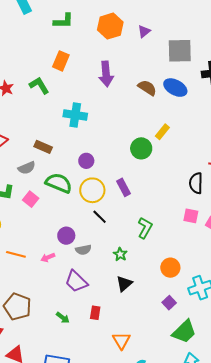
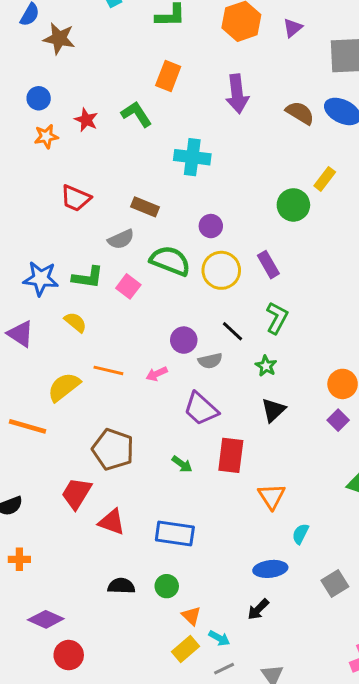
black line: (100, 217) -> (233, 331), moved
green L-shape: (145, 228) -> (277, 318), moved
purple square: (169, 303) -> (338, 420), moved
red rectangle: (95, 313) -> (231, 455), size x1.6

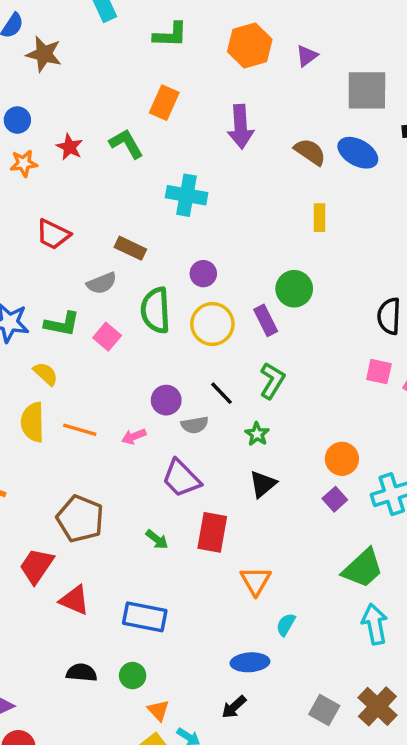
yellow rectangle: (325, 179) -> (319, 218), moved, turned -40
green circle: (293, 205) -> (294, 289), moved
green semicircle: (170, 261) -> (156, 310), turned -117
yellow semicircle: (64, 387) -> (33, 422), moved, turned -56
gray square: (335, 584) -> (324, 710), moved, turned -32

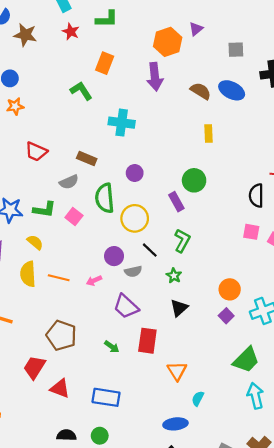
orange hexagon: (250, 45) -> (168, 42), moved
gray square: (367, 90) -> (236, 50), size x0.6
red star: (70, 147) -> (71, 32), moved
yellow circle: (212, 324) -> (135, 218), moved

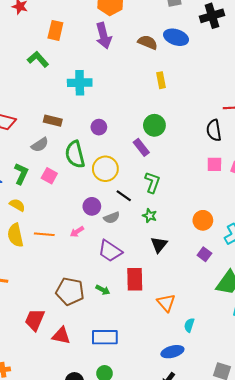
green L-shape: (44, 210) -> (21, 174), turned -65
purple square: (226, 316) -> (204, 254), moved
brown pentagon: (61, 335) -> (70, 291), moved

